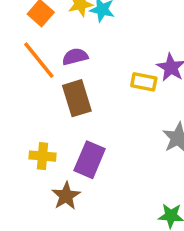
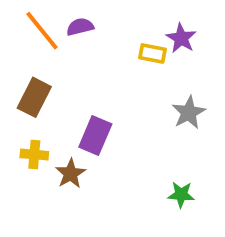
brown rectangle: (77, 98) -> (34, 97), moved, turned 44
yellow cross: (43, 156) -> (34, 155), moved

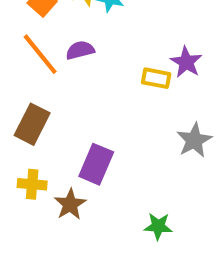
green star: (181, 195) -> (158, 226), moved

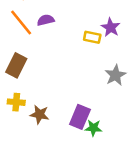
purple rectangle: (96, 164) -> (80, 117), moved
brown star: (70, 204) -> (40, 114), turned -30

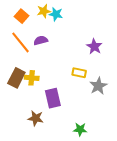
yellow rectangle: (92, 37) -> (79, 73), moved
yellow cross: (16, 102) -> (32, 78), moved
purple rectangle: (80, 117) -> (53, 98), moved, turned -36

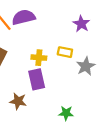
purple semicircle: (41, 40) -> (24, 17), size x1.5
yellow cross: (32, 78) -> (39, 58), moved

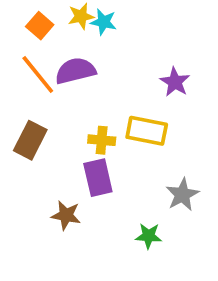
yellow rectangle: (65, 52) -> (147, 131), size x1.5
gray star: (86, 66) -> (182, 195), moved

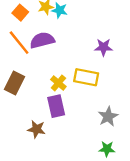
purple star: (175, 82) -> (103, 47), turned -30
yellow cross: (102, 140) -> (58, 83), turned 35
green star: (149, 236) -> (107, 149), moved

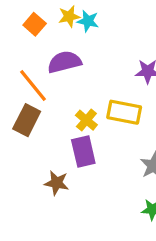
orange line: (19, 43) -> (33, 86), moved

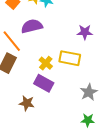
purple rectangle: (83, 151) -> (44, 83), turned -48

